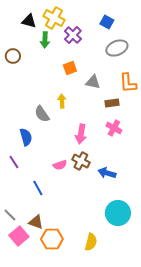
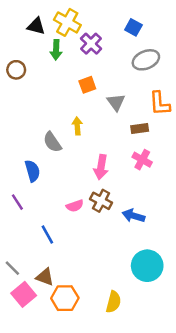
gray triangle: (93, 82) -> (116, 102), turned 42

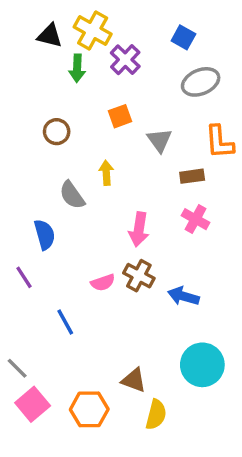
brown circle: (16, 70) -> (57, 132), moved
brown triangle: (45, 277) -> (134, 380), moved

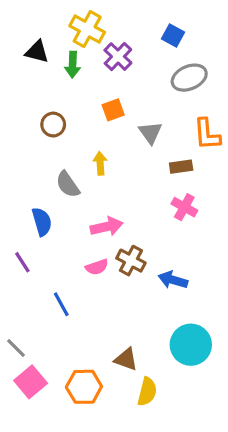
black triangle: (50, 36) -> (37, 52), moved
pink arrow: (139, 229) -> (107, 227), moved, turned -112

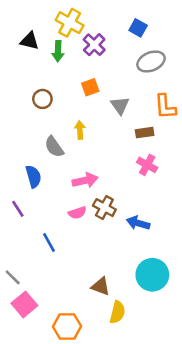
orange hexagon: (84, 387) -> (67, 326), moved

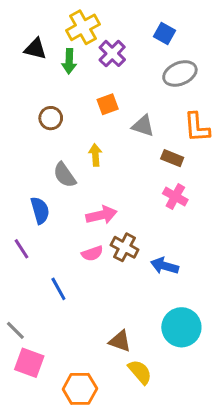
yellow cross: (70, 23) -> (83, 27), turned 32
gray triangle: (120, 105) -> (143, 126), turned -36
brown rectangle: (145, 133) -> (172, 158), turned 30
pink square: (24, 304) -> (29, 363), turned -30
yellow semicircle: (117, 312) -> (140, 372), turned -55

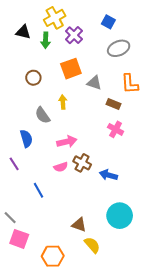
orange square: (108, 104) -> (71, 69), size x1.5

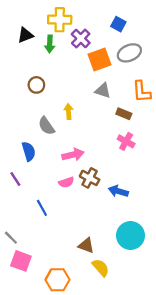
yellow cross: (55, 18) -> (60, 20), turned 30
black triangle: (23, 32) -> (25, 35), turned -35
orange square: (71, 69) -> (100, 60), moved

